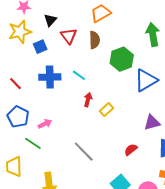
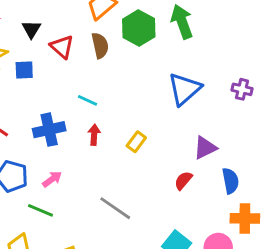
blue square: (40, 47) -> (24, 70), turned 32
green hexagon: (122, 59) -> (139, 28), moved
blue cross: (50, 77) -> (49, 130), moved
red arrow: (88, 100) -> (94, 135), moved
red semicircle: (131, 150) -> (183, 180), moved

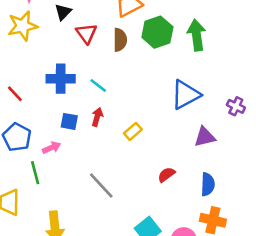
blue square: (24, 70) -> (69, 121), moved
blue cross: (49, 130) -> (61, 79), moved
purple triangle: (205, 148) -> (205, 137), moved
green line: (40, 210) -> (35, 173), turned 40

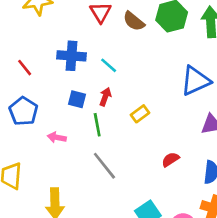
brown semicircle: (120, 40) -> (134, 21), turned 125
pink arrow: (52, 148) -> (57, 137), moved, turned -150
green line: (35, 173) -> (97, 125), moved

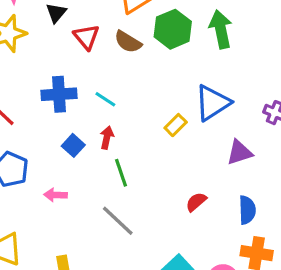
blue square: (77, 99) -> (73, 145), turned 36
yellow rectangle: (140, 114) -> (176, 125), moved
green line: (97, 125) -> (121, 173), moved

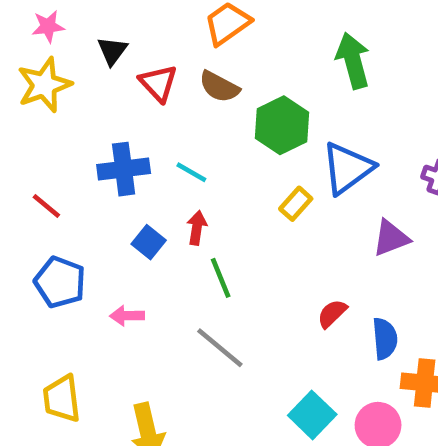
green hexagon: (173, 29) -> (282, 125), moved
blue semicircle: (247, 210) -> (385, 339), moved

